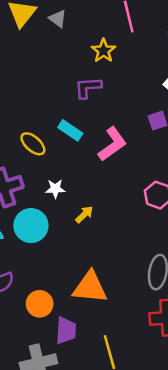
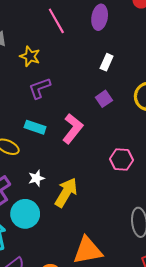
yellow star: (103, 51) -> (30, 56), moved
yellow arrow: (84, 214) -> (66, 192), size x1.8

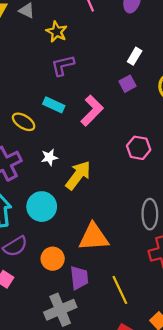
white rectangle: (107, 62) -> (135, 56), moved
cyan circle: (25, 214) -> (42, 207), moved

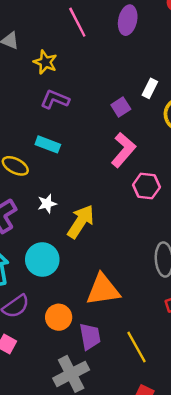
white rectangle: (135, 56) -> (150, 88), moved
purple L-shape: (63, 65) -> (55, 99), turned 40
purple square: (127, 84) -> (121, 107), moved
pink L-shape: (92, 111) -> (123, 150), moved

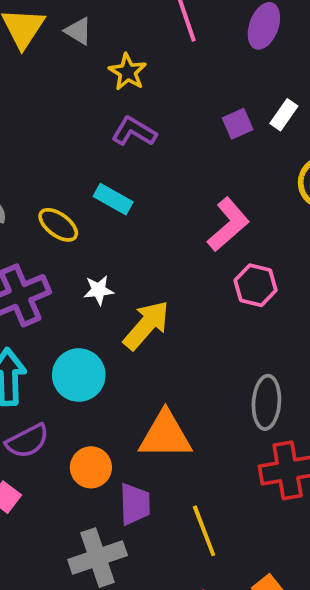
white rectangle: (150, 88) -> (284, 115), moved
purple square: (121, 107) -> (238, 124), moved

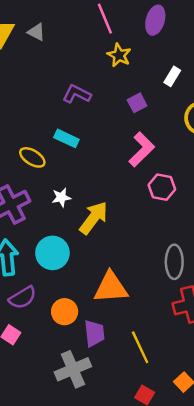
yellow star: (128, 72) -> (119, 55), moved
purple square: (238, 124) -> (137, 103), moved

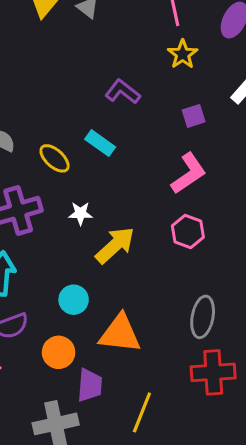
pink hexagon: (162, 187) -> (188, 232), moved
cyan circle: (52, 253) -> (74, 300), moved, size x0.7
yellow line: (140, 347) -> (142, 412), turned 36

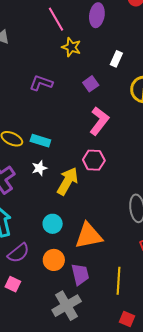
cyan rectangle: (100, 143) -> (40, 141), moved
pink hexagon: (188, 232) -> (94, 160), moved

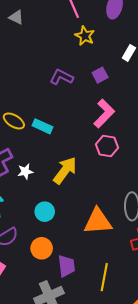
purple L-shape: (41, 83) -> (61, 77), moved
pink hexagon: (94, 160) -> (107, 146), moved
white star: (39, 168) -> (25, 172), moved
orange triangle: (89, 236) -> (98, 221), moved

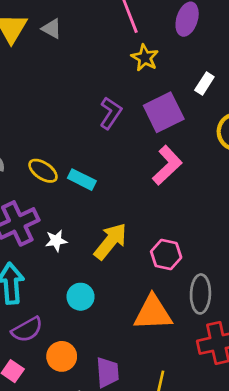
purple square: (100, 75) -> (164, 112), size x1.8
purple L-shape: (61, 77) -> (111, 113), turned 95
pink hexagon: (107, 146) -> (166, 255), moved
orange circle: (42, 248) -> (62, 356), moved

